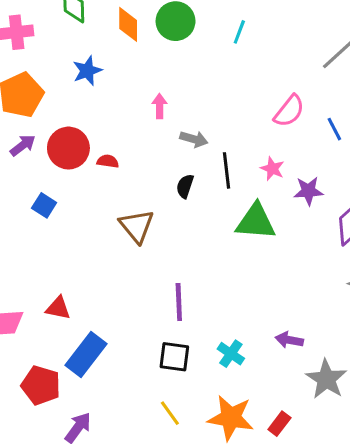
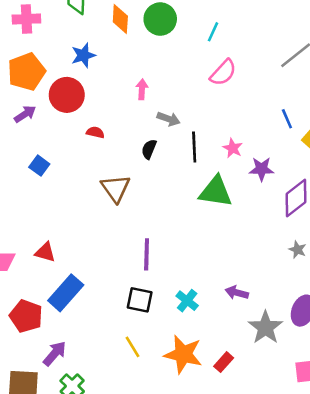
pink semicircle: (289, 111) -> (223, 73), moved
red circle: (68, 148) -> (67, 95), moved
black semicircle: (185, 186) -> (149, 149), moved

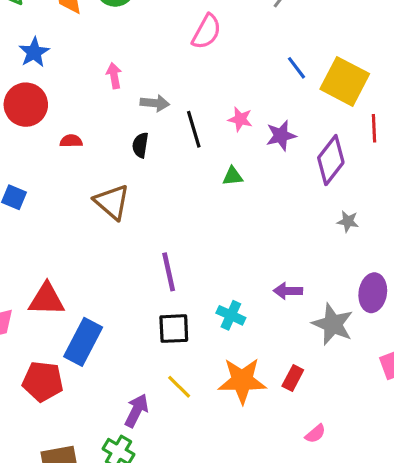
green triangle: (216, 192) -> (233, 176), size x0.5
red triangle: (45, 252) -> (47, 299), size x1.4
purple arrow: (55, 354) -> (136, 411), moved

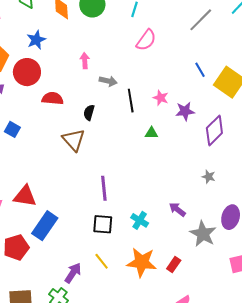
red semicircle: (71, 141) -> (53, 98), size x1.5
black semicircle: (140, 145) -> (89, 113), moved
gray star: (348, 221) -> (209, 177), moved
purple arrow: (288, 291) -> (177, 209), turned 30
red pentagon: (43, 381) -> (16, 247), turned -30

